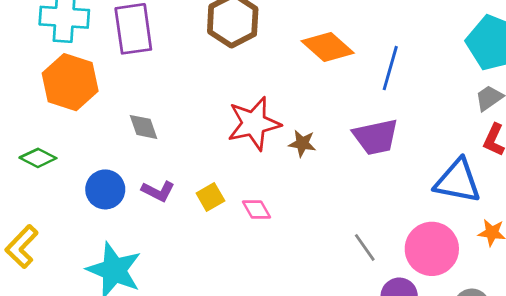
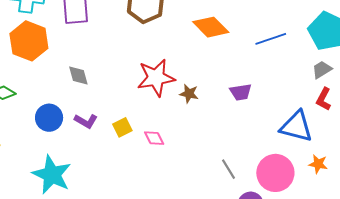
blue line: (390, 68) -> (271, 39), moved, turned 52
purple trapezoid: (376, 137) -> (241, 92), size x0.7

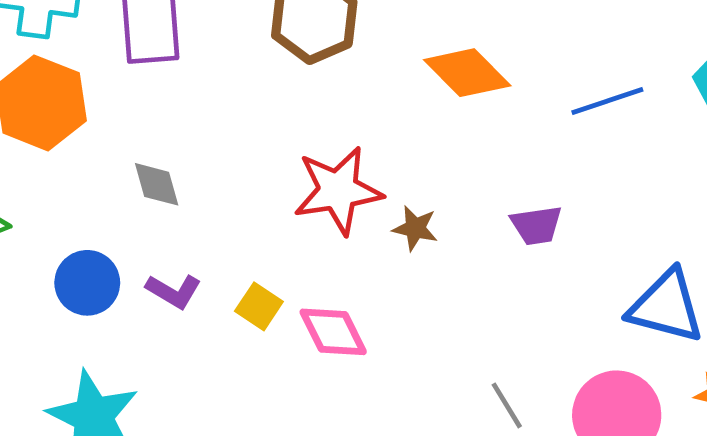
yellow square: (122, 127) -> (259, 306), turned -30
pink diamond: (154, 138) -> (333, 332), size x1.4

